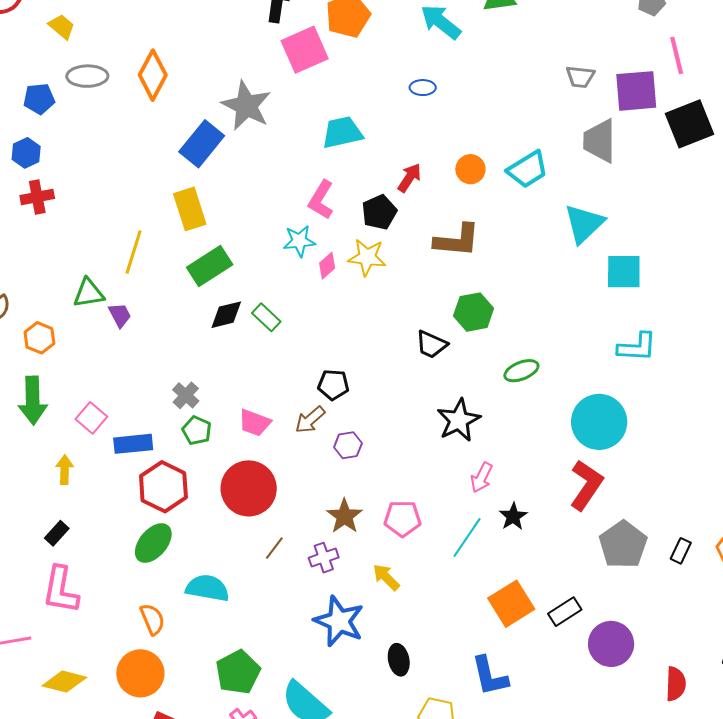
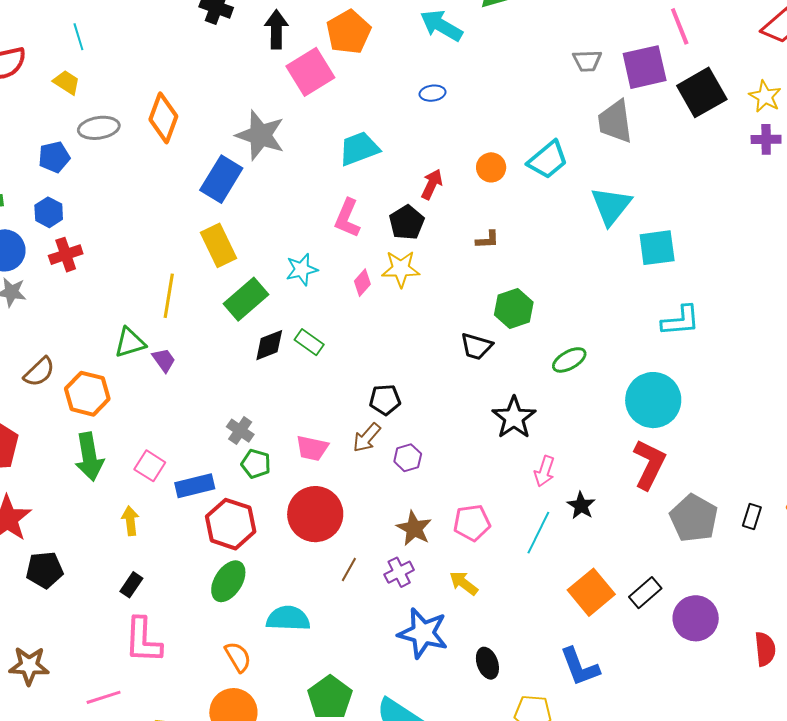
brown L-shape: (457, 240) -> (487, 240), size x0.5
cyan star: (299, 241) -> (302, 269), moved
orange hexagon: (39, 338) -> (87, 394), size x1.4

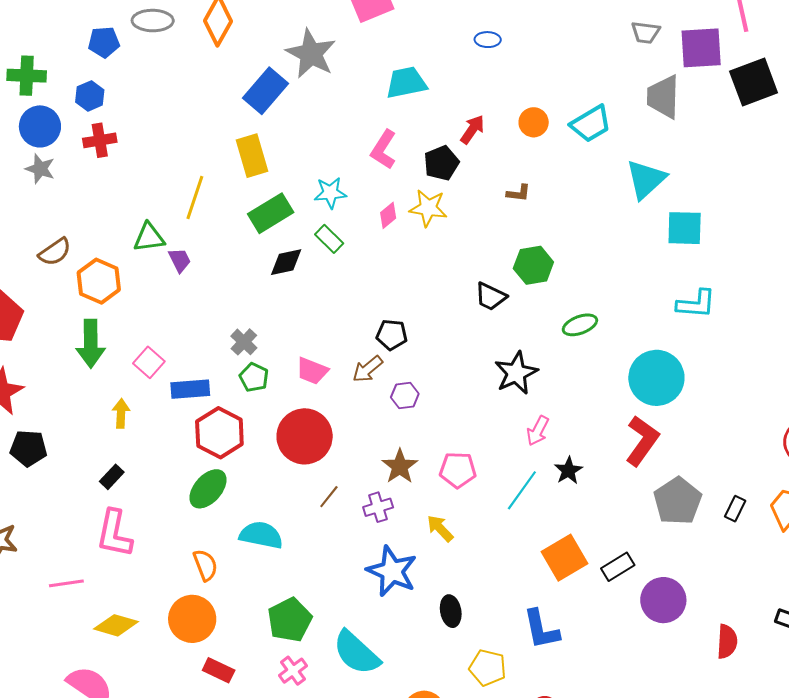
green rectangle: (309, 342) -> (329, 239), moved

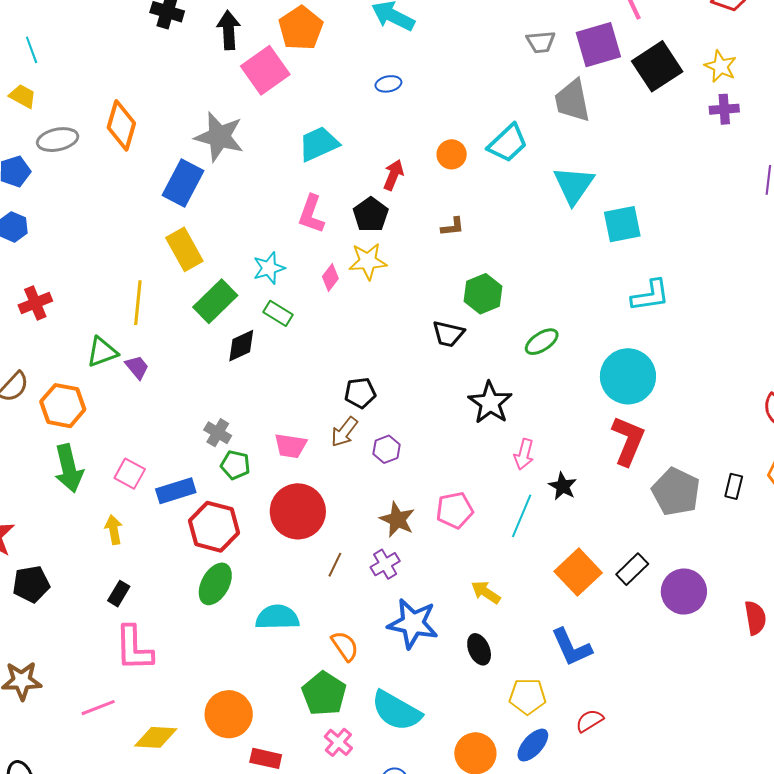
red cross: (100, 140) -> (35, 303), moved
yellow arrow: (440, 528) -> (486, 592), moved
orange semicircle: (205, 565) -> (345, 646), moved

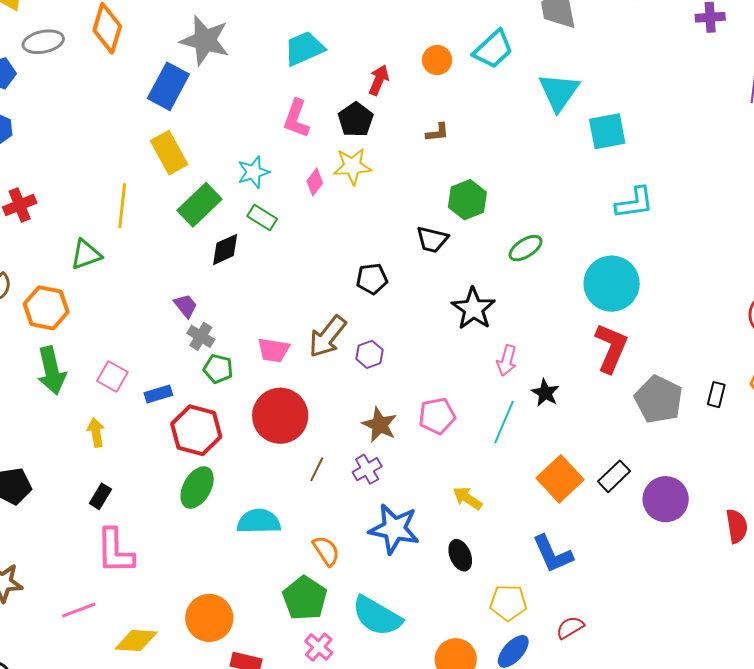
purple trapezoid: (137, 367) -> (186, 306), moved
black pentagon: (360, 393) -> (372, 279), moved
brown arrow: (344, 432) -> (327, 337), size x1.4
blue rectangle: (176, 491) -> (158, 394), size x0.7

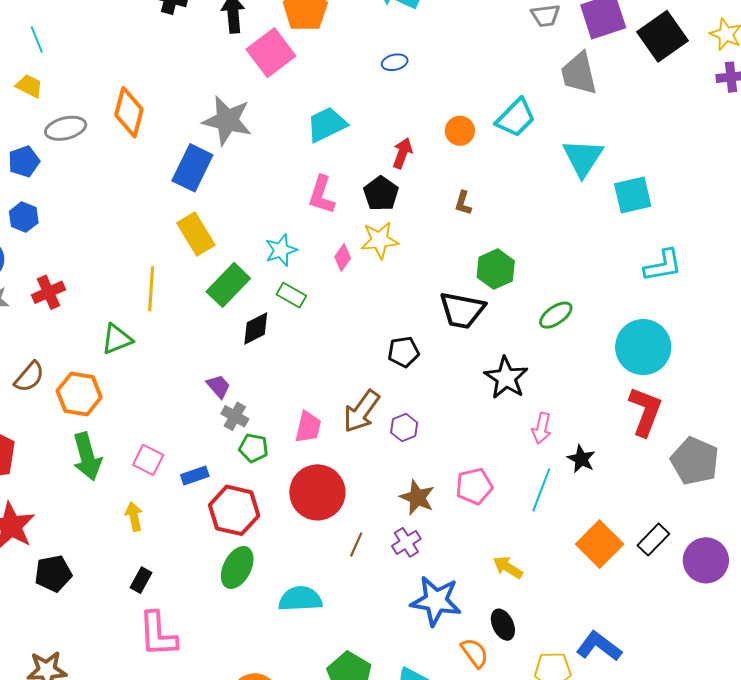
brown L-shape: (437, 132) -> (463, 203), turned 115
black trapezoid: (432, 239) -> (462, 310), size x1.4
pink trapezoid: (274, 350) -> (308, 427), turned -84
orange semicircle: (326, 551) -> (475, 653), moved
blue L-shape: (553, 554) -> (599, 646), moved, turned 153

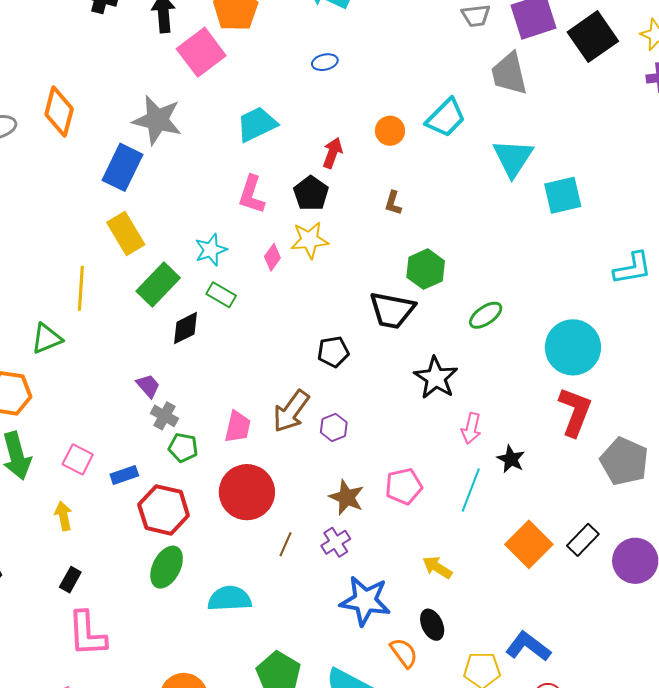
cyan L-shape: (663, 265) -> (633, 268), moved

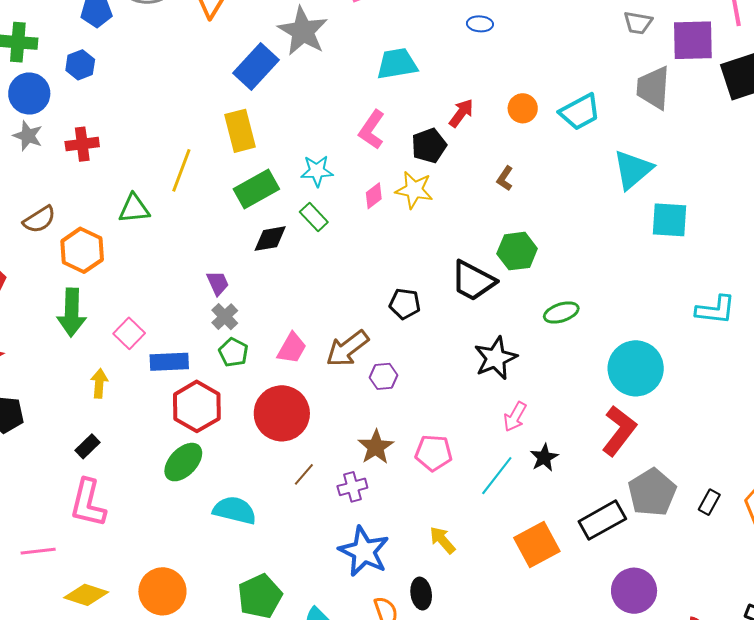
blue rectangle: (124, 475) -> (169, 362), size x1.4
black rectangle: (583, 540) -> (602, 520), moved, size x1.4

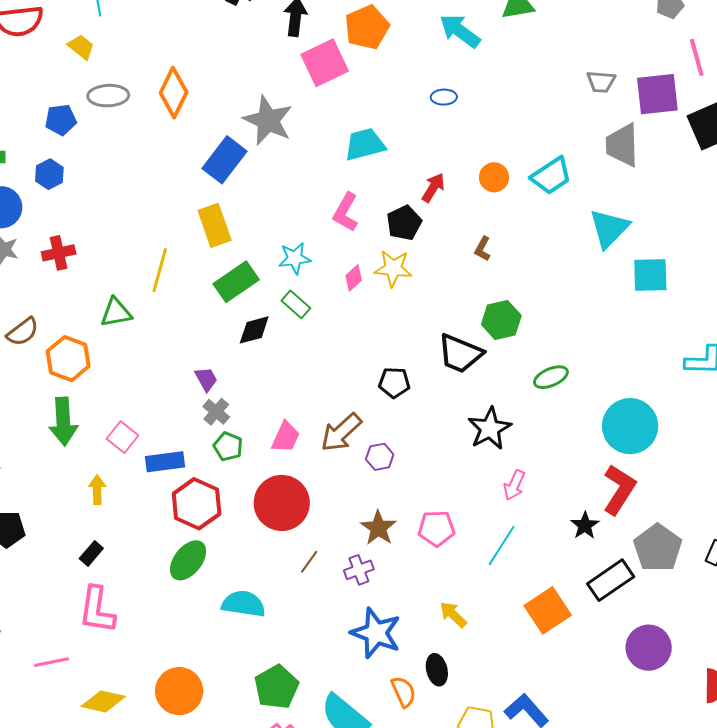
black star: (544, 458) -> (585, 526), moved

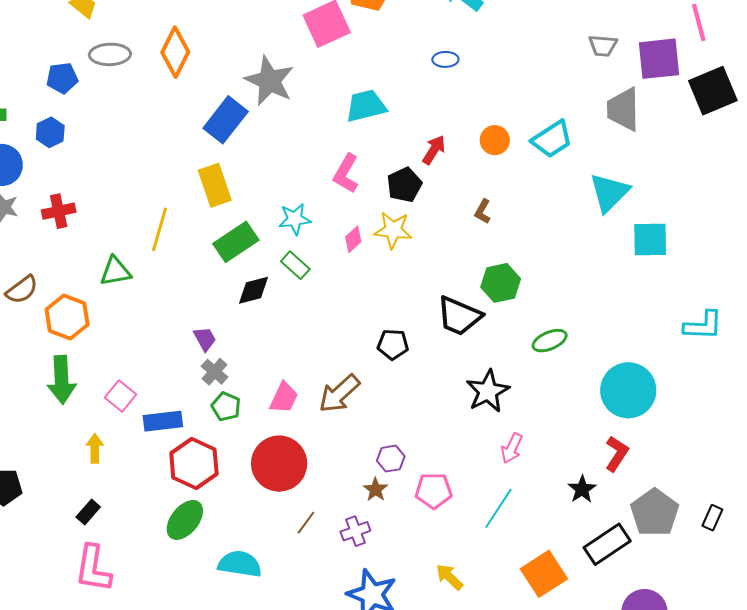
purple hexagon: (380, 457) -> (391, 459), moved
red L-shape: (619, 490) -> (617, 454), size x0.7
brown star: (378, 528) -> (376, 490), size x0.7

